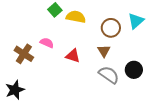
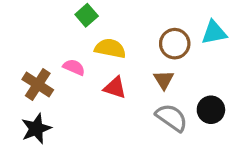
yellow semicircle: (76, 17) -> (110, 48), moved
cyan triangle: (136, 21) -> (214, 33), turned 30
black star: (15, 90) -> (36, 129), moved

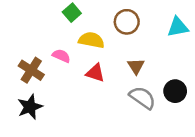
brown circle: (175, 44) -> (127, 22), moved

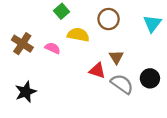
cyan triangle: (178, 27) -> (152, 24), turned -42
brown cross: (31, 70) -> (22, 44), moved
red triangle: (95, 73) -> (97, 71), moved

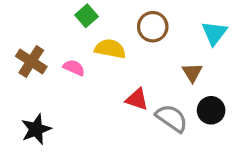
brown triangle: (116, 57) -> (192, 72), moved

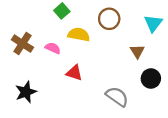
red triangle: (137, 99) -> (74, 73), moved
gray semicircle: (172, 118) -> (117, 97), moved

